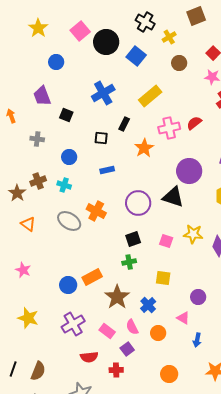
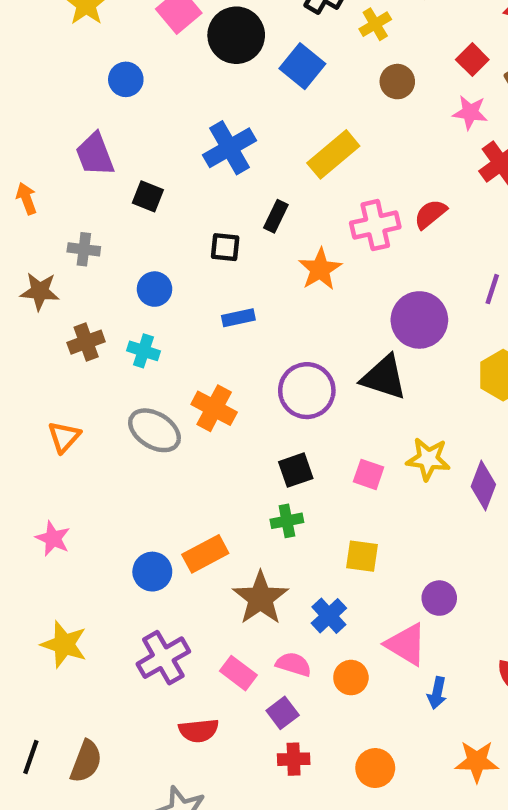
brown star: (17, 193) -> (40, 291), moved, turned -30
orange triangle: (28, 224) -> (64, 437), turned 35
pink triangle: (183, 318) -> (406, 644), size x1.5
pink semicircle: (132, 327) -> (294, 664), turned 133
red cross: (116, 370) -> (294, 759), moved

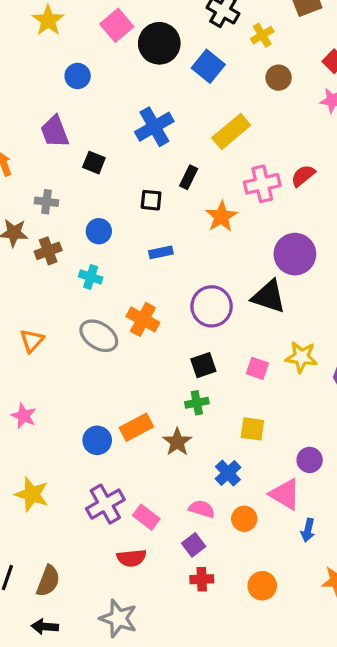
brown cross: (86, 342) -> (48, 251), moved
brown star: (260, 598) -> (177, 442), moved, size x0.7
pink rectangle: (238, 673) -> (146, 517), moved

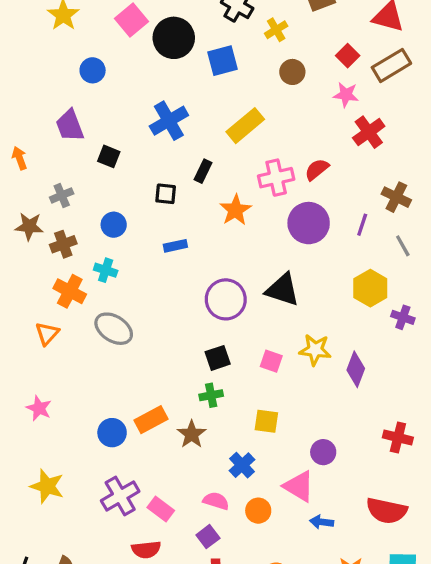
blue square: (208, 66) -> (223, 61), turned 36
gray cross: (47, 202) -> (62, 195), turned -30
purple circle: (295, 254) -> (309, 223), moved
orange cross: (143, 319) -> (70, 291), moved
blue arrow: (308, 530) -> (322, 522), turned 85

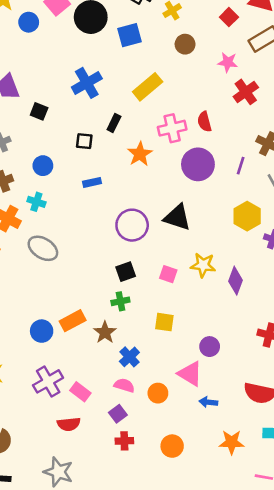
red square: (348, 56) -> (229, 17), moved
blue circle: (93, 70) -> (29, 22), moved
red semicircle: (317, 169) -> (204, 122), turned -66
blue cross: (242, 465) -> (129, 357), moved

